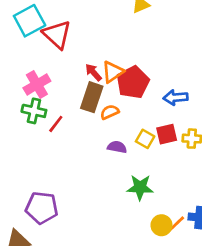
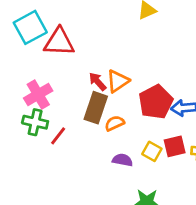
red triangle: (57, 35) -> (59, 42), turned -40
red pentagon: (133, 82) -> (156, 102), moved

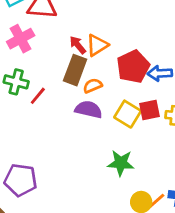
pink cross: (38, 94) -> (21, 39), moved
yellow square: (152, 151) -> (128, 114), size x1.4
purple semicircle: (122, 160) -> (89, 109), moved, size x1.4

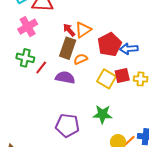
purple semicircle: (89, 109) -> (65, 77), moved
purple pentagon: (21, 180) -> (67, 125), moved

